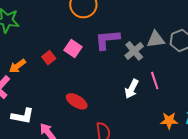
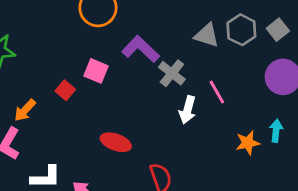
gray triangle: (156, 39) -> (207, 35), turned 36
purple L-shape: (107, 40) -> (141, 49), turned 60
gray cross: (134, 51) -> (172, 73), moved

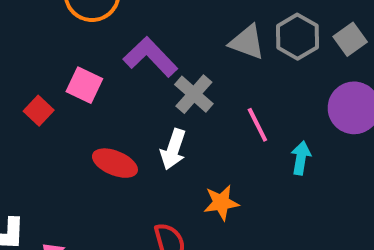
white arrow: (187, 110) -> (173, 149), moved
cyan arrow: (276, 131) -> (301, 158), moved
red ellipse: (116, 142) -> (115, 163), moved
orange star: (248, 143) -> (221, 203), moved

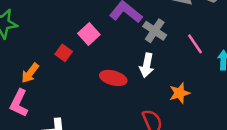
pink square: (84, 85) -> (89, 34), turned 30

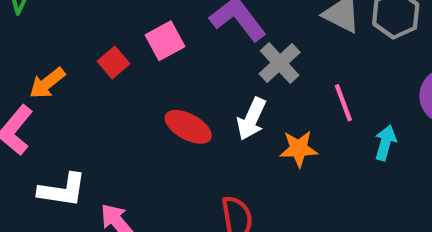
orange star: (180, 93) -> (299, 149), moved

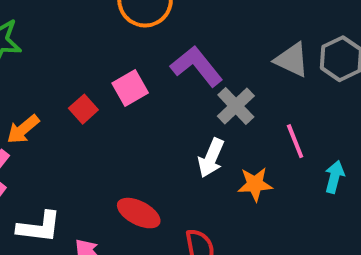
red ellipse: (188, 127) -> (139, 213), moved

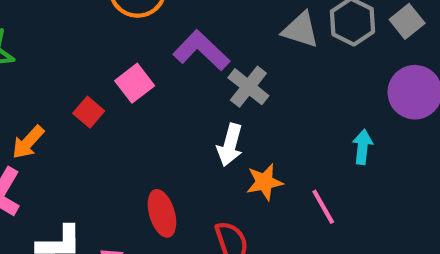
pink line: (295, 141) -> (323, 207), moved
orange star: (255, 184) -> (264, 182), moved
red ellipse: (139, 213) -> (162, 213), turned 54

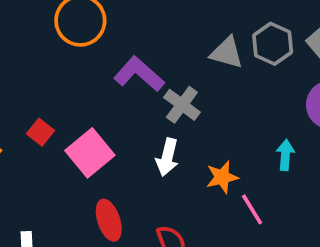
pink square: (135, 83) -> (90, 153), moved, size x1.4
orange star: (264, 182) -> (222, 177), moved

